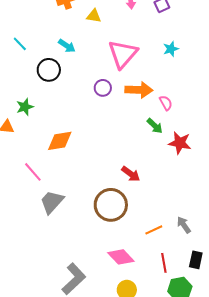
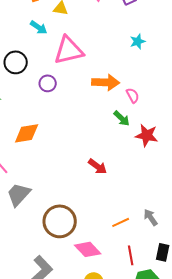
cyan arrow: (67, 46) -> (39, 27), moved
pink triangle: (123, 54) -> (69, 50), moved, turned 36
purple circle: (103, 88) -> (48, 83), moved
brown circle: (111, 205) -> (60, 221), moved

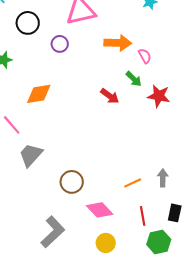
red arrow: (98, 166) -> (110, 96), moved
gray arrow: (151, 217) -> (163, 178), turned 36
brown circle: (60, 221) -> (72, 182), size x0.7

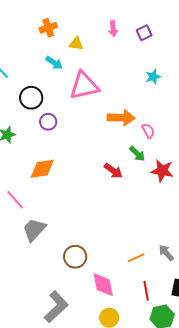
purple circle: (60, 44) -> (48, 122), moved
gray arrow: (163, 178) -> (166, 253), turned -42
pink diamond: (100, 210) -> (103, 285), turned 32

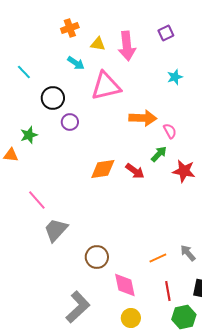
pink arrow: (113, 29) -> (127, 46), moved, size x1.8
green arrow: (137, 154) -> (159, 154), turned -90
orange diamond: (42, 169) -> (103, 169), moved

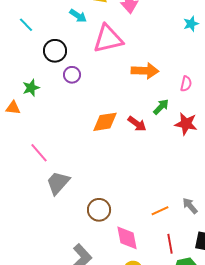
cyan star: (175, 77) -> (191, 24), moved
pink semicircle: (170, 131) -> (186, 84), moved, turned 42

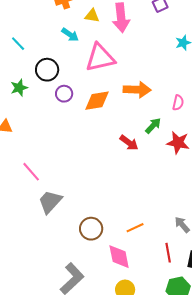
green star: (31, 88) -> (19, 88), moved
orange diamond: (105, 122) -> (97, 101), moved
orange line: (160, 211) -> (135, 228), moved
red line: (170, 244) -> (168, 253), moved

